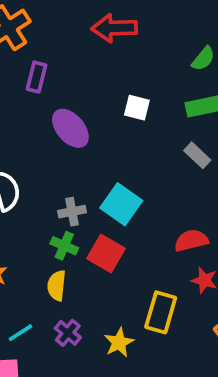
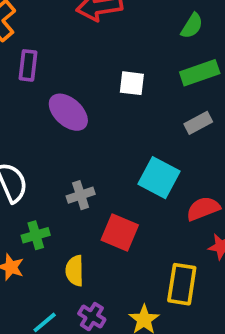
gray rectangle: (197, 155) -> (198, 123), turned -64
cyan square: (121, 204) -> (159, 178), moved
green cross: (64, 246) -> (36, 235), moved, turned -32

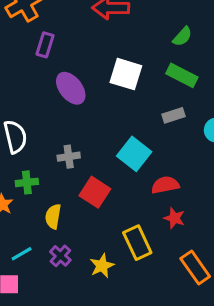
green rectangle: (200, 73) -> (182, 75), turned 36
white square: (132, 83) -> (126, 74), size x1.5
yellow rectangle: (182, 284) -> (137, 243), turned -44

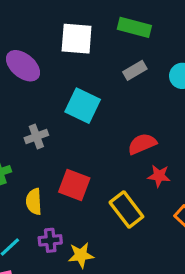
cyan square: (134, 154) -> (83, 106), moved
red square: (95, 192) -> (74, 185), moved
purple cross: (60, 256) -> (50, 240), turned -35
yellow star: (102, 266) -> (81, 255), moved, turned 30

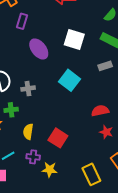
gray cross: (36, 136) -> (28, 89), moved
red square: (74, 185) -> (58, 138), moved
yellow rectangle: (126, 209) -> (91, 174), moved

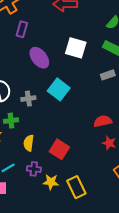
cyan square: (69, 80) -> (59, 89), moved
yellow rectangle: (91, 174) -> (76, 187), moved

